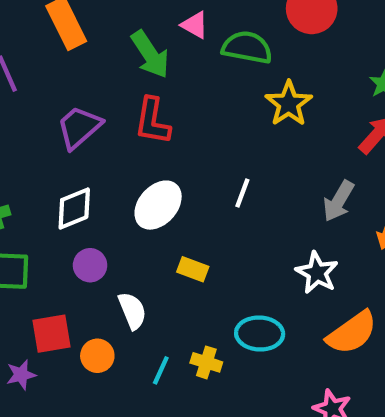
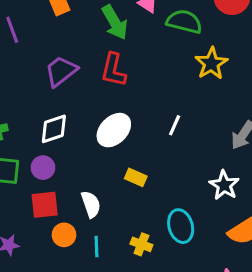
purple circle: (90, 265) -> (43, 168), moved
red square: (52, 334) -> (45, 205), moved
cyan ellipse: (260, 334) -> (181, 226), turned 68
cyan line: (161, 370) -> (96, 247), moved, turned -30

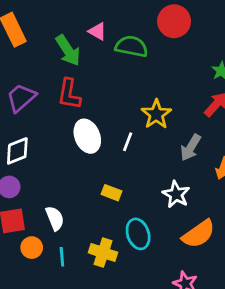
yellow star: (211, 63) -> (156, 114), moved
white ellipse: (114, 130) -> (87, 136), moved, turned -64
yellow rectangle: (136, 177) -> (111, 193), moved
yellow cross: (141, 244) -> (103, 253), size x1.4

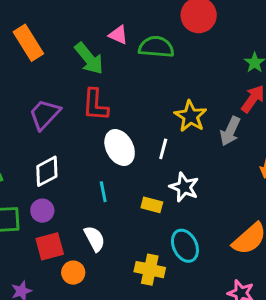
gray arrow: (191, 148) -> (230, 131), moved
white star: (176, 194) -> (184, 187), moved
cyan line: (62, 257) -> (103, 192), moved

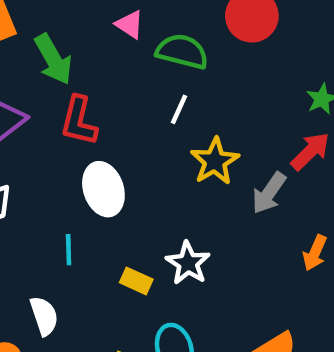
green arrow: (89, 58) -> (53, 59), moved
white line: (163, 149) -> (179, 109), moved

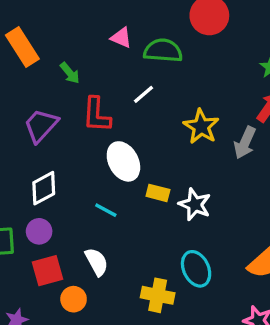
green arrow: (53, 59) -> (70, 73), size x0.6
white line: (179, 109) -> (144, 94), moved, turned 35
cyan line: (69, 250) -> (106, 210), turned -50
yellow rectangle: (136, 281) -> (158, 193), moved

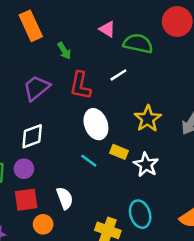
yellow star: (201, 127) -> (148, 119), moved
cyan line: (106, 210) -> (89, 161), moved

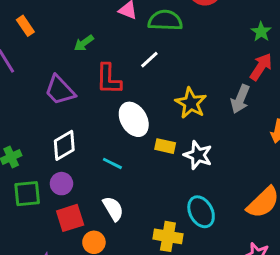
orange rectangle: (31, 26) -> (25, 26), moved, size x0.6
green arrow: (64, 51) -> (84, 43), turned 96
purple trapezoid: (37, 88) -> (60, 90), turned -84
cyan line: (89, 161) -> (112, 163), moved

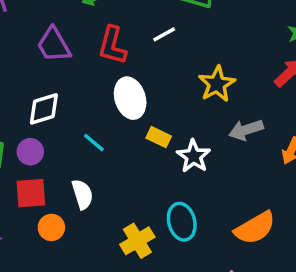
gray arrow: (240, 99) -> (246, 130), moved, turned 36
yellow star: (191, 103) -> (217, 84), moved
yellow cross: (168, 236) -> (137, 241), turned 36

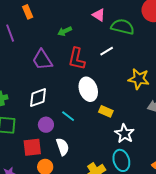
yellow star: (217, 84) -> (139, 79), turned -30
purple circle: (30, 152) -> (46, 125), moved
white star: (194, 156) -> (124, 134), moved

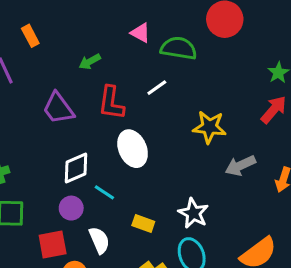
white diamond: (38, 98) -> (76, 168), moved
yellow rectangle: (106, 111) -> (143, 223), moved

